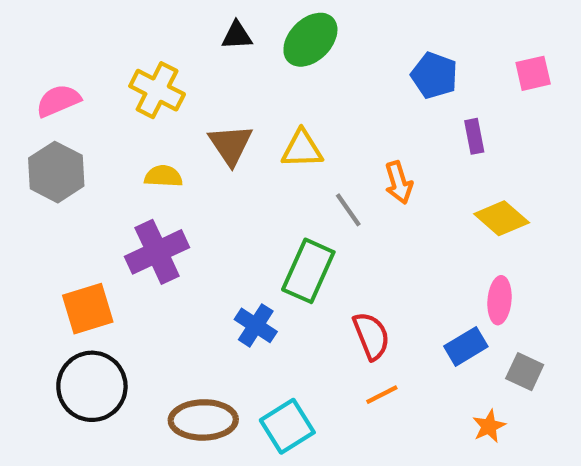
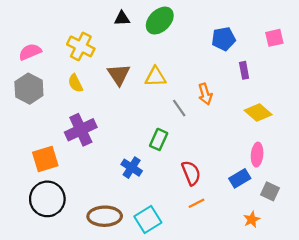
blue pentagon: (434, 75) -> (224, 39), turned -30
yellow semicircle: (163, 176) -> (75, 83), moved, turned -120
green rectangle: (308, 271) -> (159, 139), size x0.7

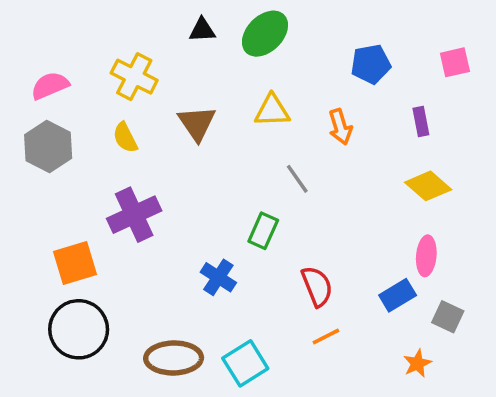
purple rectangle: (244, 70) -> (421, 121), moved
yellow triangle: (155, 77) -> (272, 111), moved
orange arrow: (205, 94) -> (340, 127), moved

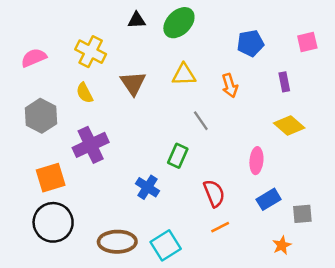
gray hexagon: (48, 147) -> (41, 116), moved
pink ellipse: (426, 256) -> (256, 161), moved
gray square: (448, 317) -> (302, 214), turned -30

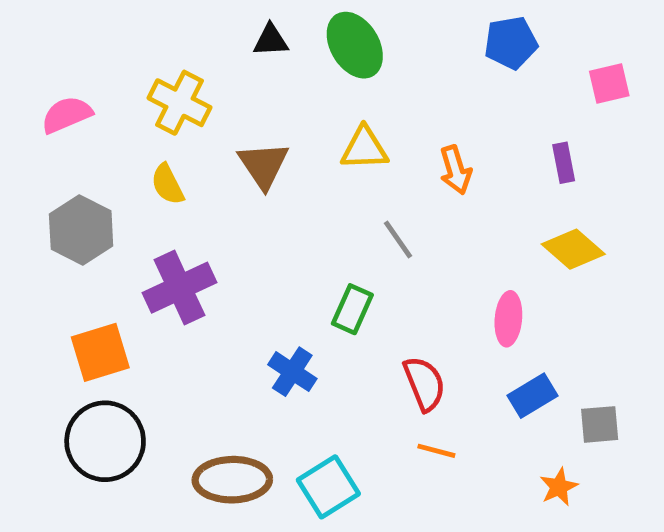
green ellipse: (179, 23) -> (355, 45), turned -76
blue pentagon: (250, 43) -> (511, 43), moved
orange line: (220, 227) -> (436, 451), turned 42

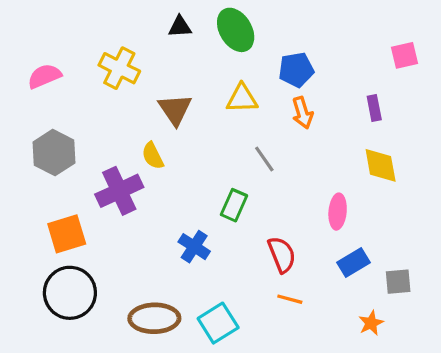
blue pentagon: (511, 43) -> (296, 70), moved
yellow semicircle: (167, 184) -> (153, 156), moved
yellow diamond: (573, 249) -> (381, 165), turned 39

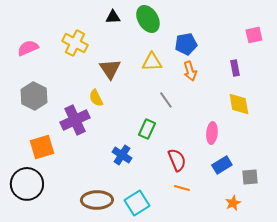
black circle: (70, 293) -> (27, 184), moved

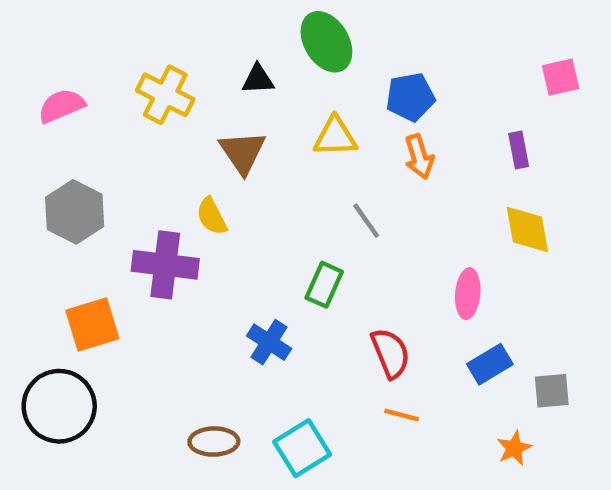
black triangle: (113, 17) -> (258, 79), moved
purple cross: (75, 120) -> (165, 265), turned 32
brown ellipse: (97, 200) -> (214, 442), size x0.7

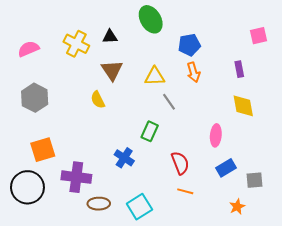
black triangle: (258, 79) -> (110, 37), moved
yellow triangle: (335, 137) -> (155, 76), moved
purple cross: (165, 265) -> (76, 177), moved

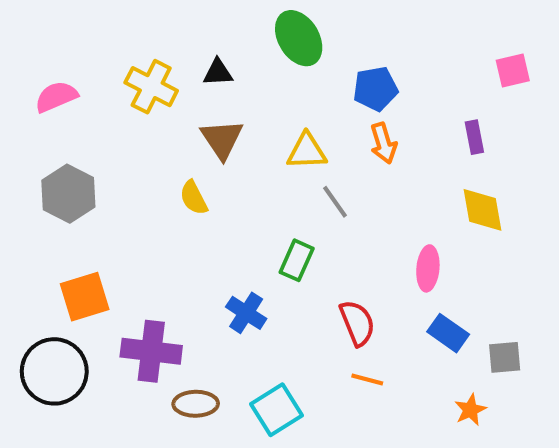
blue rectangle: (226, 168) -> (448, 333), turned 66

